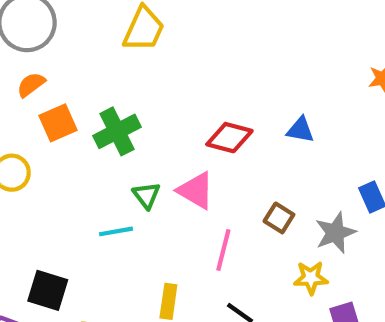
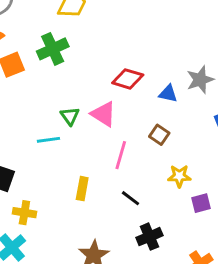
blue triangle: (300, 130) -> (168, 94), moved
green cross: (117, 131) -> (53, 49), moved
gray star: (335, 233) -> (200, 80), moved

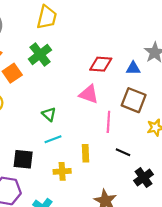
green triangle: (70, 116) -> (49, 114), moved
brown square: (159, 135) -> (134, 100), size x1.6
cyan line: (48, 140) -> (53, 139), moved
yellow cross: (24, 213) -> (62, 171), moved

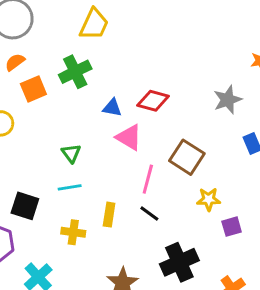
blue triangle: (133, 68) -> (112, 108), moved
black line: (123, 152) -> (149, 214), moved
black cross: (144, 178) -> (179, 262), size x1.4

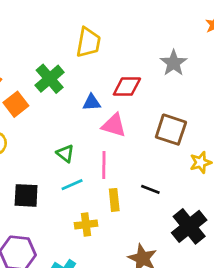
yellow trapezoid: (94, 24) -> (88, 42), moved
gray star: (228, 100) -> (174, 63), moved
pink line: (148, 179) -> (104, 165), moved
black square: (25, 206) -> (26, 195), moved

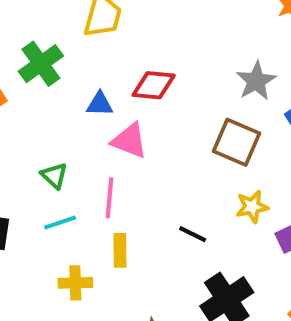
gray star: (174, 63) -> (256, 81), moved
brown square: (171, 130) -> (236, 142), moved
black line: (150, 189) -> (193, 234), moved

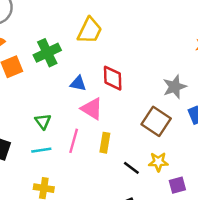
red diamond: (154, 85) -> (113, 78), turned 72
black line: (193, 234) -> (131, 168), moved
yellow rectangle: (120, 250) -> (105, 143), moved

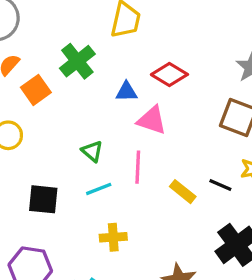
red diamond: (113, 78) -> (169, 74), turned -44
yellow rectangle: (105, 143) -> (183, 192), moved, turned -48

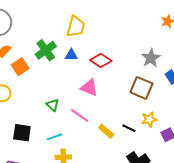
blue triangle: (126, 92) -> (71, 55), moved
pink line: (138, 167) -> (80, 116), turned -60
cyan line: (99, 189) -> (54, 137), moved

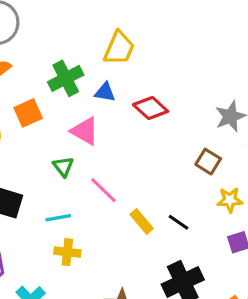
orange square: (20, 67) -> (28, 113), moved
pink triangle: (89, 88) -> (85, 131), moved
brown square: (141, 88) -> (208, 162), size x0.7
yellow star: (149, 119) -> (230, 200), moved

